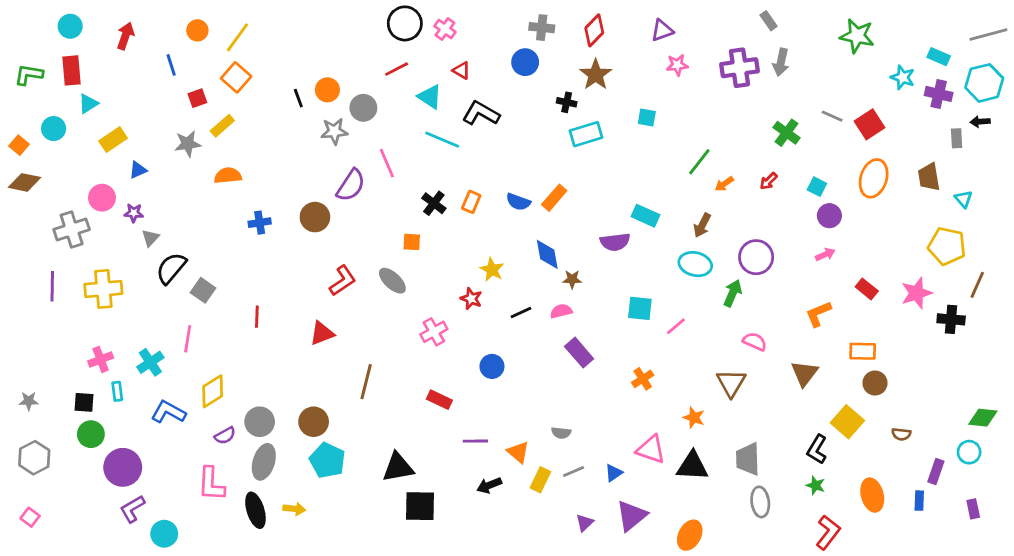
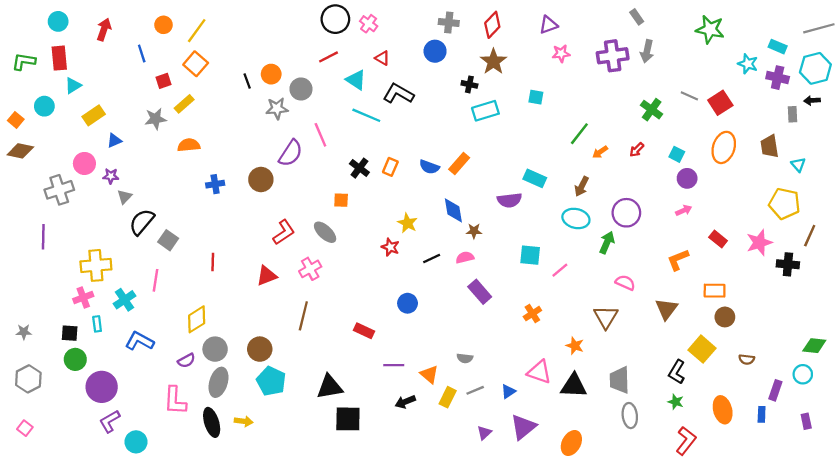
yellow cross: (103, 289) -> (96, 265), moved
pink cross: (434, 332) -> (310, 269), moved
yellow diamond: (213, 391) -> (197, 319), moved

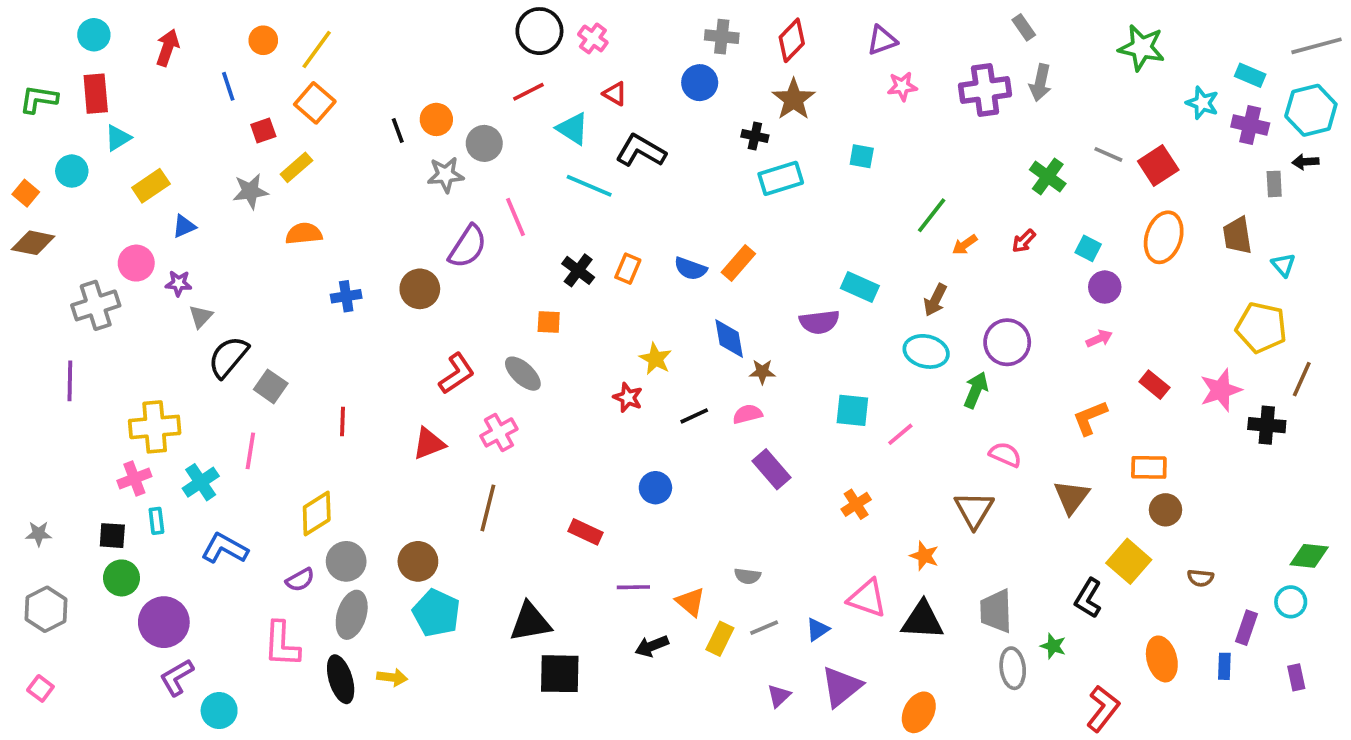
green star: (676, 402) -> (1053, 646), moved

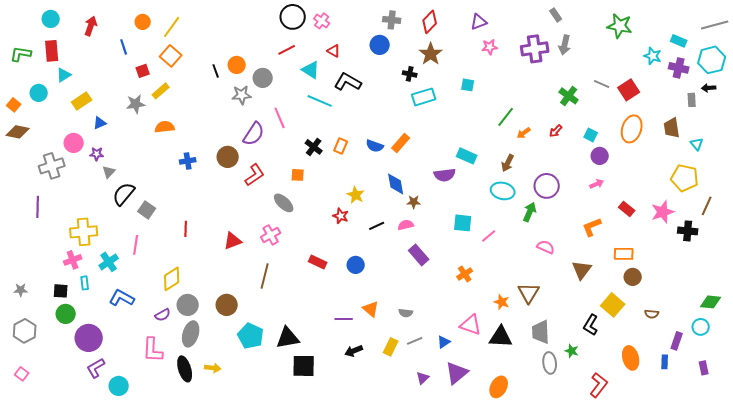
red L-shape: (457, 374) -> (255, 175), moved
brown triangle: (974, 510) -> (529, 293), moved
red rectangle: (585, 532) -> (318, 262), moved
orange triangle: (690, 602) -> (371, 309), moved
cyan pentagon: (436, 613) -> (251, 336), moved

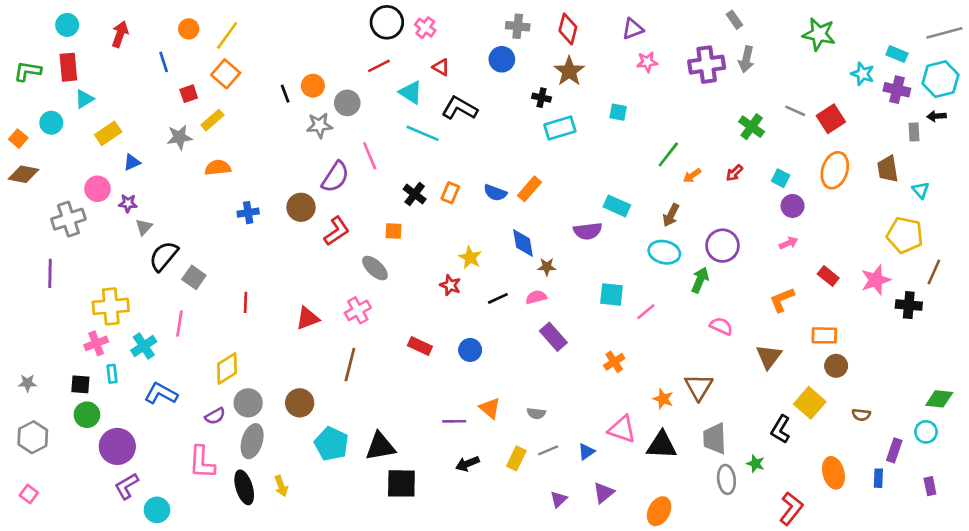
red diamond: (430, 22) -> (568, 29), turned -30
yellow arrow: (213, 368) -> (281, 486), turned 63
purple triangle: (457, 373) -> (604, 493), size x0.7

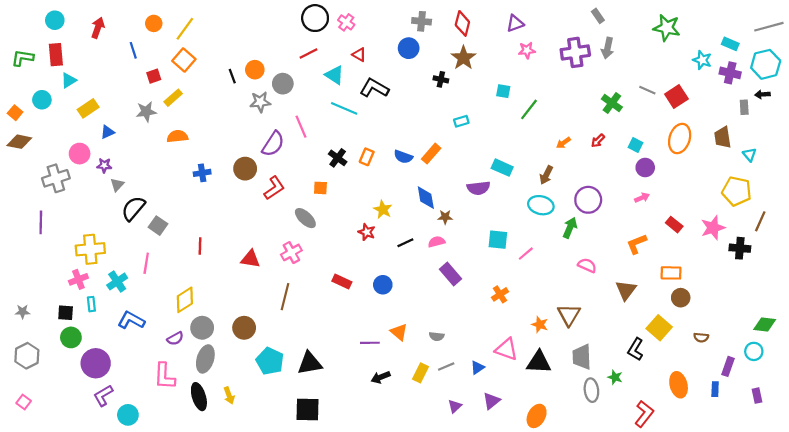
cyan rectangle: (560, 128) -> (461, 121), moved, size x0.6
green line: (668, 154) -> (529, 109), moved
red triangle: (308, 318) -> (251, 259), turned 30
black square: (401, 483) -> (308, 409), moved

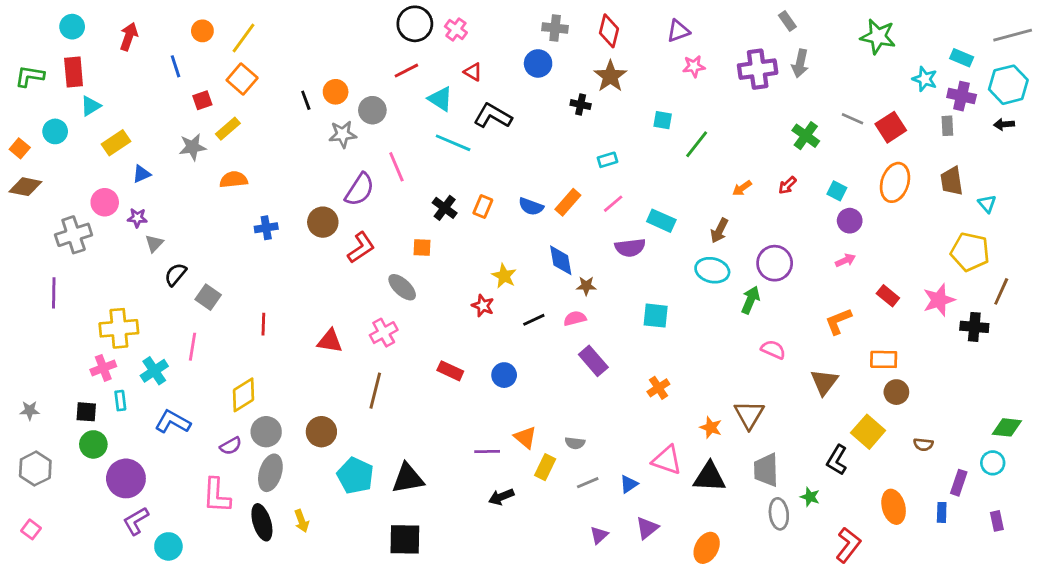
gray rectangle: (744, 107) -> (947, 126), moved
black semicircle: (133, 208) -> (176, 274), size x0.7
pink line: (526, 254) -> (613, 204), moved
yellow rectangle: (420, 373) -> (545, 467), moved

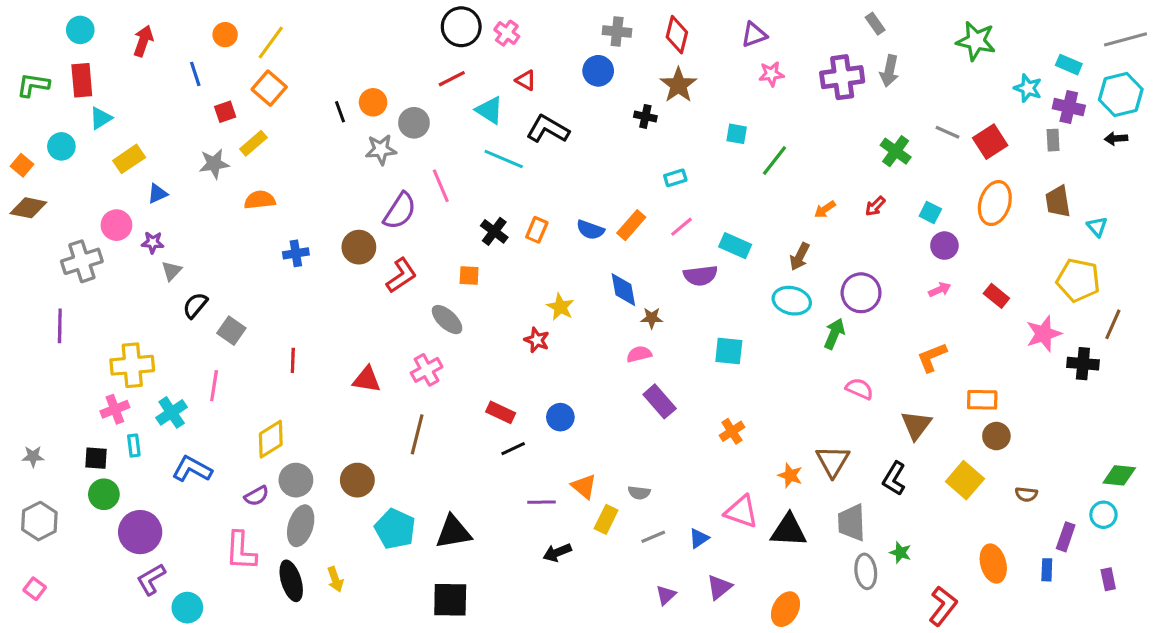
red rectangle: (888, 296) -> (996, 296), moved
black line: (534, 320) -> (513, 449), moved
black L-shape: (837, 460) -> (894, 479), moved

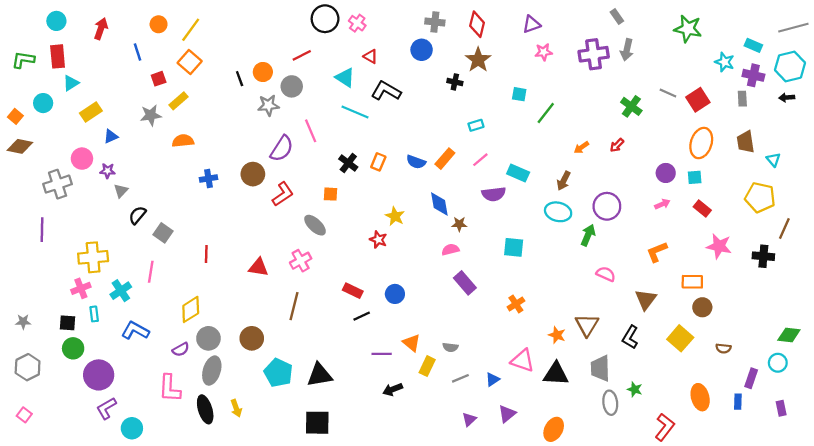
red line: (452, 79) -> (302, 55), moved
cyan square: (930, 212) -> (695, 177), moved, turned -32
pink star: (1044, 334) -> (719, 246), moved, turned 30

